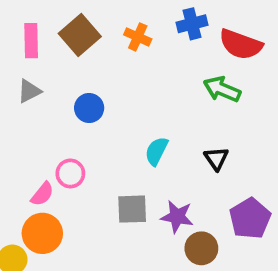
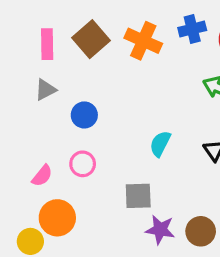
orange cross: (138, 37) -> (143, 41), size x1.5
blue circle: (89, 108) -> (84, 115), moved
pink semicircle: (42, 194) -> (42, 176), moved
purple star: (177, 217) -> (160, 230), moved

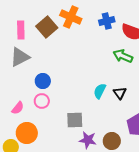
orange cross: (143, 41) -> (71, 17), moved
gray triangle: (46, 90) -> (20, 57), size x1.5
blue circle: (84, 115) -> (43, 81), moved
cyan semicircle: (160, 144) -> (100, 91), moved

